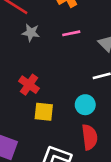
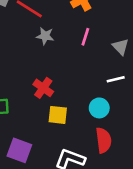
pink line: (71, 33) -> (85, 37), turned -60

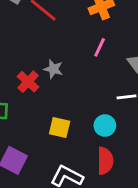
gray star: (45, 36) -> (53, 69), moved
red cross: (43, 88) -> (28, 82), moved

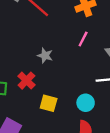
red cross: (28, 82) -> (27, 81), moved

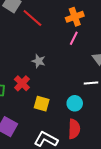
pink line: (83, 39) -> (74, 38), moved

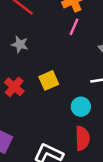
gray star: (39, 61) -> (20, 44), moved
yellow square: (42, 104) -> (49, 80), moved, turned -35

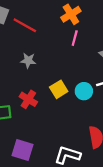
cyan circle: (81, 107) -> (84, 91), moved

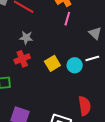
red cross: (28, 99) -> (22, 59), moved, turned 35

